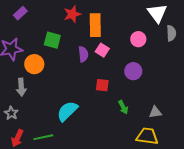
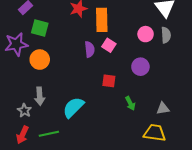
gray semicircle: (171, 33) -> (166, 35), moved
green square: (52, 40) -> (40, 28), moved
gray arrow: (21, 87) -> (40, 96), moved
gray star: (11, 113) -> (24, 110), moved

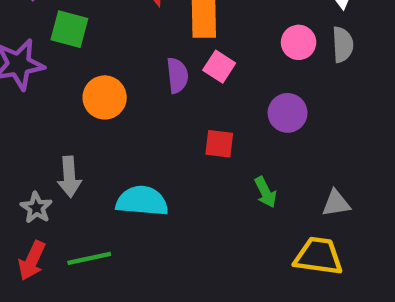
orange circle: (40, 60) -> (105, 97), moved
cyan semicircle: (73, 107) -> (142, 201), turned 50

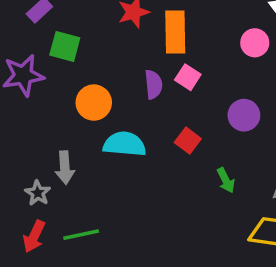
pink circle: (299, 42) -> (255, 43), moved
red square: (219, 144) -> (188, 141), turned 30
cyan semicircle: (142, 201) -> (125, 144), moved

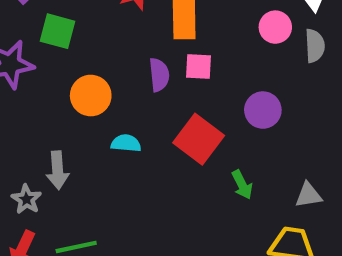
pink square: (188, 77) -> (199, 66), turned -30
red square: (188, 141) -> (199, 139), size x1.6
cyan semicircle: (125, 144) -> (126, 143), size x0.6

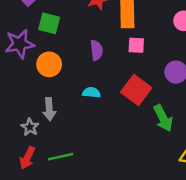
purple semicircle: (159, 75) -> (97, 50), moved
orange circle: (91, 96) -> (49, 64), moved
green arrow: (242, 185) -> (163, 118), size x1.5

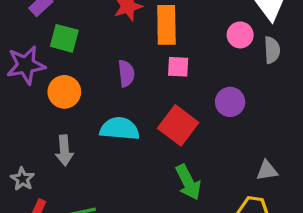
cyan semicircle: (91, 93) -> (120, 129), size x1.6
green arrow: (163, 118) -> (188, 182), moved
gray star: (30, 127) -> (22, 179), moved

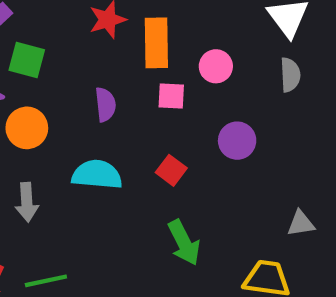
pink circle: (240, 35) -> (216, 66), moved
red square: (178, 125) -> (171, 170), size x0.6
gray triangle: (267, 171) -> (301, 223), moved

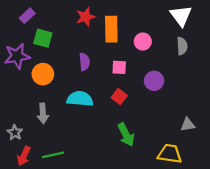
pink square: (171, 96) -> (119, 67), moved

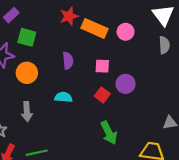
orange rectangle: (111, 29) -> (94, 28), turned -65
pink circle: (143, 42) -> (126, 32), moved
purple circle: (154, 81) -> (126, 84), moved
cyan semicircle: (80, 99) -> (63, 97), size x0.7

